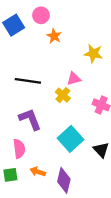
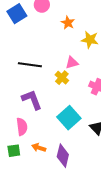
orange star: (54, 36) -> (68, 23), moved

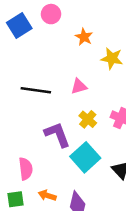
pink triangle: (72, 63) -> (79, 86), moved
yellow cross: (62, 78) -> (88, 119), moved
purple L-shape: (32, 100) -> (57, 135), moved

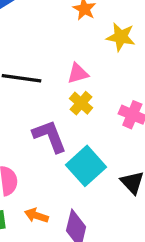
yellow cross: (88, 119) -> (81, 103), moved

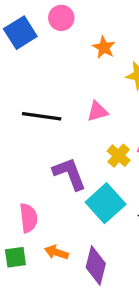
yellow cross: (81, 103) -> (119, 156), moved

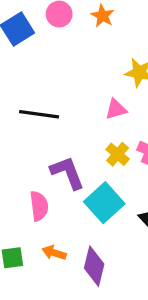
orange star: (104, 47) -> (103, 16), moved
pink triangle: (97, 111) -> (116, 109), moved
pink semicircle: (29, 218) -> (39, 206), moved

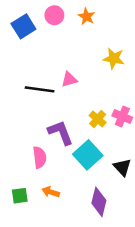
pink triangle: (116, 109) -> (69, 79), moved
purple diamond: (94, 266) -> (99, 202), moved

